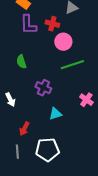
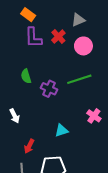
red cross: (52, 24) -> (58, 37), turned 32
pink circle: (63, 42) -> (83, 46), moved
purple cross: (43, 88) -> (49, 89), moved

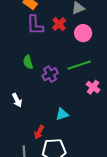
purple cross: (49, 89) -> (50, 74), turned 35
pink cross: (94, 116) -> (93, 87), moved
red arrow: (29, 146) -> (39, 132), moved

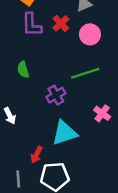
purple cross: (50, 74) -> (56, 95), moved
pink cross: (93, 87) -> (102, 113), moved
cyan triangle: (62, 114) -> (64, 133), size x1.6

